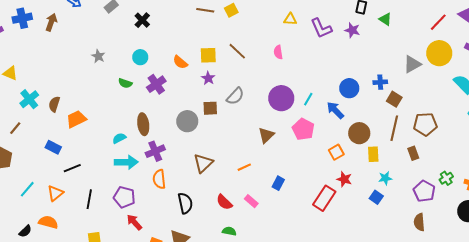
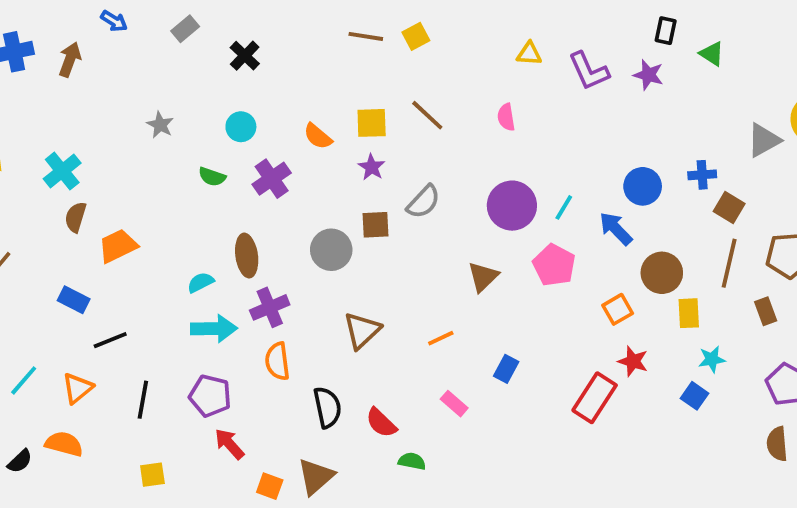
cyan cross: (29, 99) -> (62, 171), moved
red semicircle: (224, 202) -> (381, 423), moved

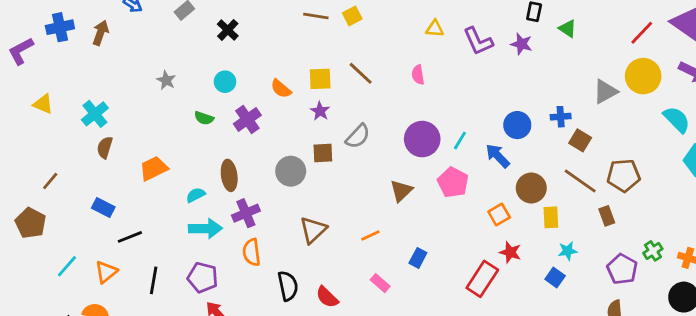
orange trapezoid: (118, 246) -> (154, 168), moved
brown line: (729, 263) -> (580, 181), turned -68

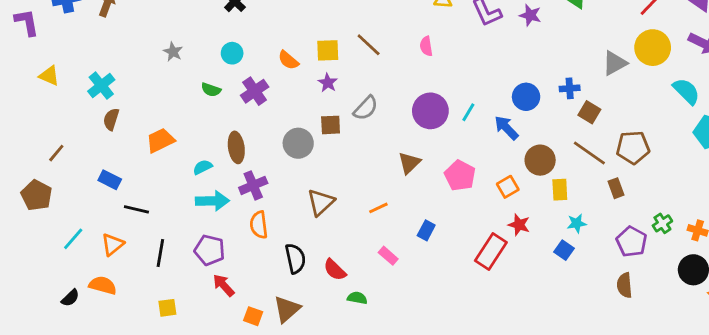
purple L-shape: (21, 51) -> (27, 22), turned 108
pink pentagon: (453, 182) -> (460, 176), moved
black line: (130, 237) -> (136, 209), turned 35

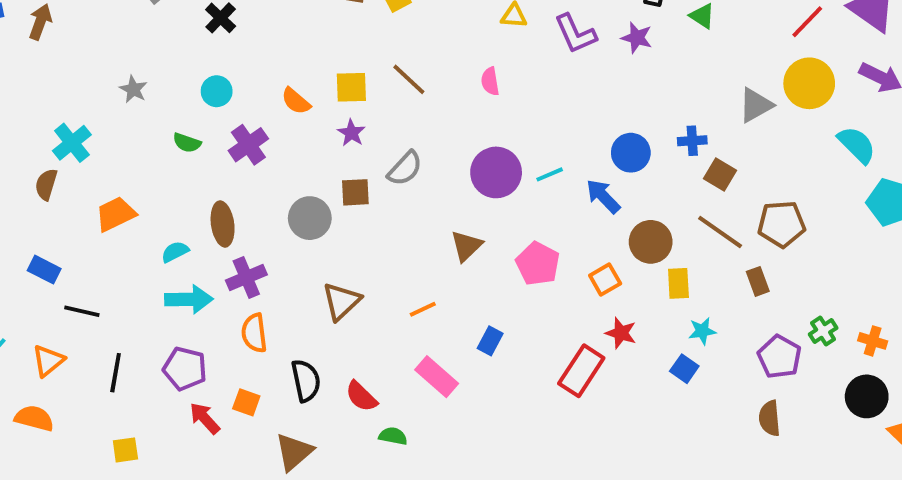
cyan cross: (101, 86) -> (72, 143), moved
cyan line: (468, 112) -> (550, 174), turned 36
pink rectangle: (388, 256) -> (437, 377), size x1.5
orange square: (253, 316) -> (246, 402), moved

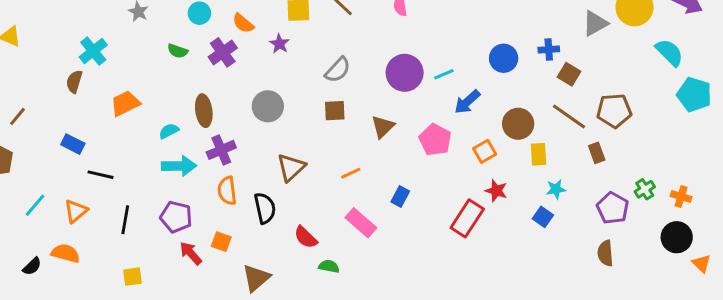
orange semicircle: (296, 101) -> (243, 23), moved
purple star: (351, 133) -> (279, 44), moved
brown square: (355, 192) -> (335, 111), moved
blue arrow: (603, 196) -> (467, 102), moved, turned -88
black semicircle: (306, 381) -> (265, 208), moved

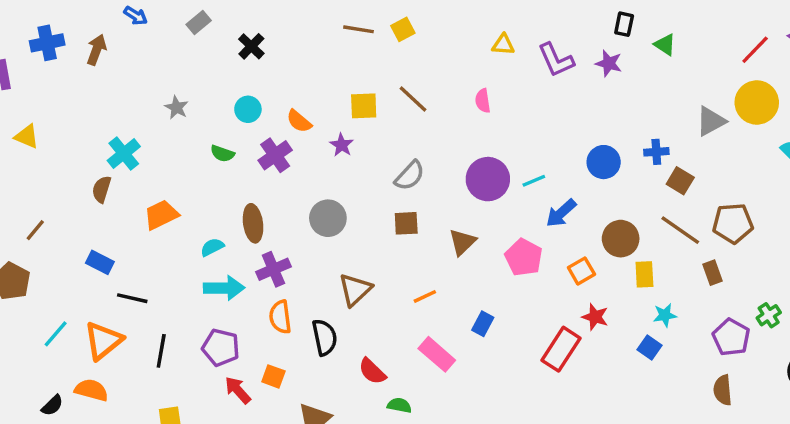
orange triangle: (76, 211) -> (103, 341), size x1.4

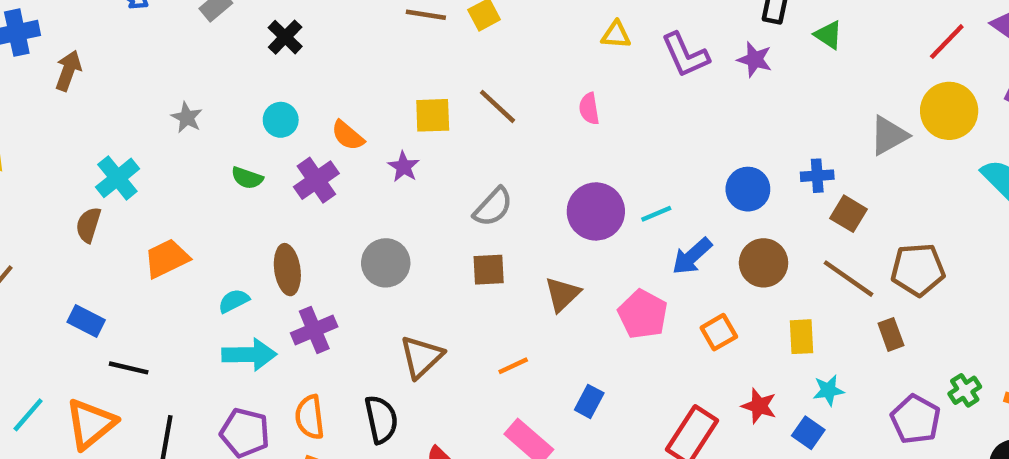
brown arrow: (96, 50) -> (68, 71), moved
brown circle: (621, 239) -> (764, 263), moved
orange semicircle: (280, 317) -> (310, 417), moved
red star: (595, 317) -> (759, 406), moved

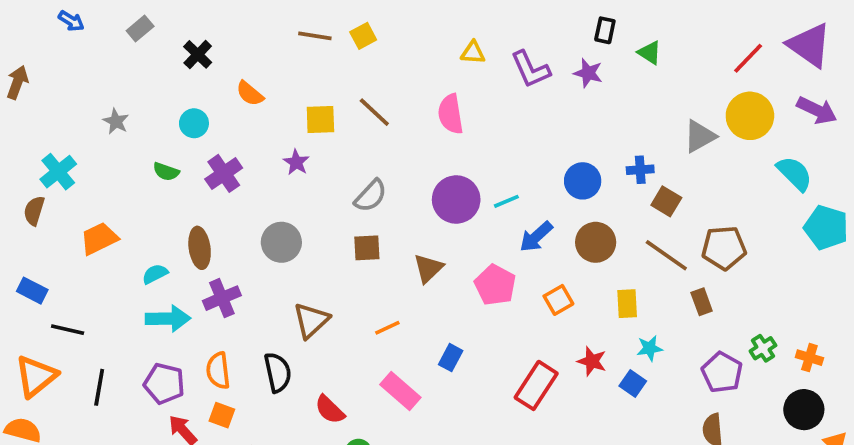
pink semicircle: (589, 109) -> (451, 114), size x1.5
orange semicircle: (348, 135) -> (250, 94), moved

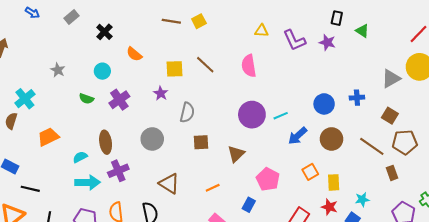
gray semicircle: (371, 196) -> (187, 112), moved, turned -30
brown square: (666, 201) -> (390, 116), moved
pink pentagon: (495, 285) -> (268, 179), moved
yellow rectangle: (627, 304) -> (334, 182), moved
brown triangle: (311, 320) -> (169, 184), turned -45

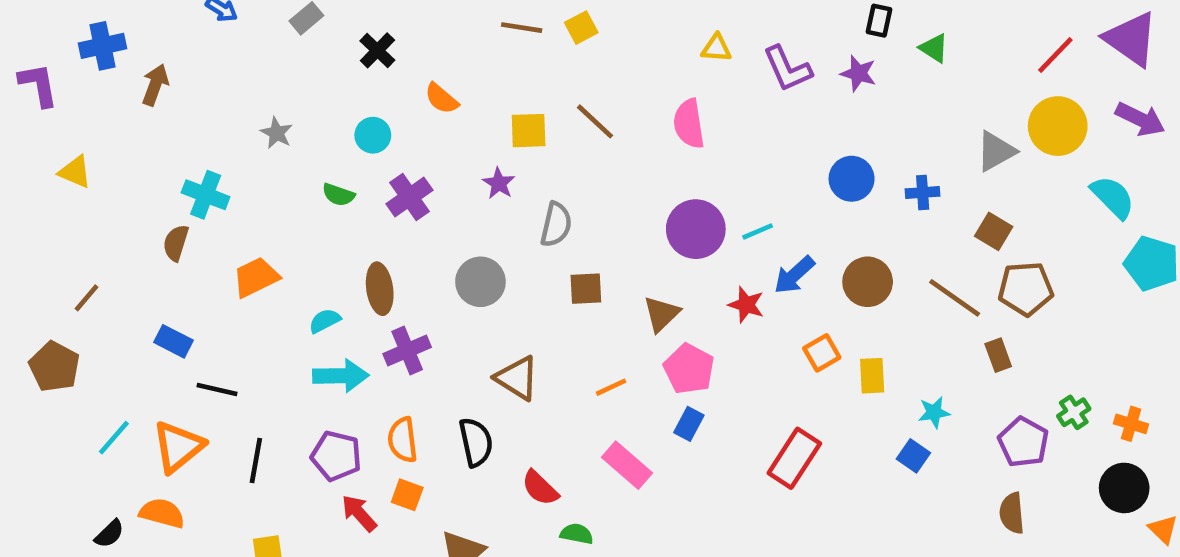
cyan cross: (25, 99) -> (206, 195), turned -30
blue circle: (324, 104) -> (852, 179), moved
pink pentagon: (268, 179) -> (689, 369), moved
red star: (329, 207) -> (746, 305), moved

